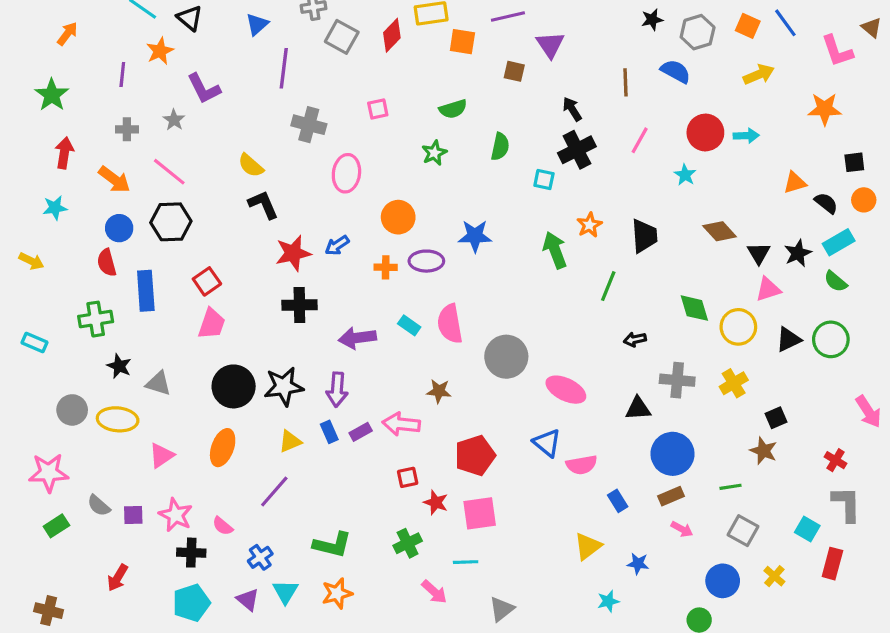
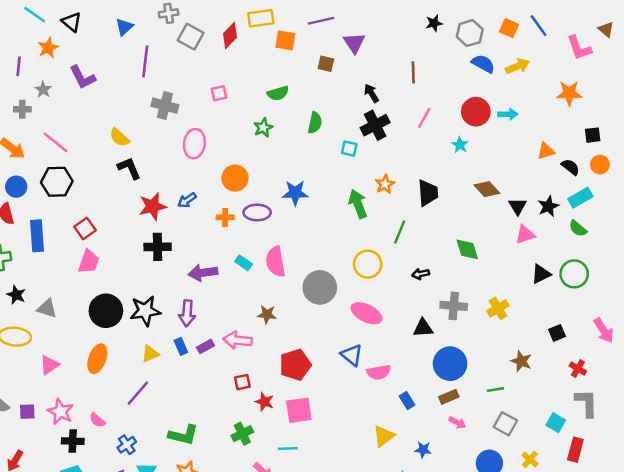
blue semicircle: (676, 71) -> (483, 64), moved
gray star: (174, 120) -> (43, 90), moved
yellow circle: (738, 327) -> (368, 264), moved
black square: (776, 418) -> (557, 333), moved

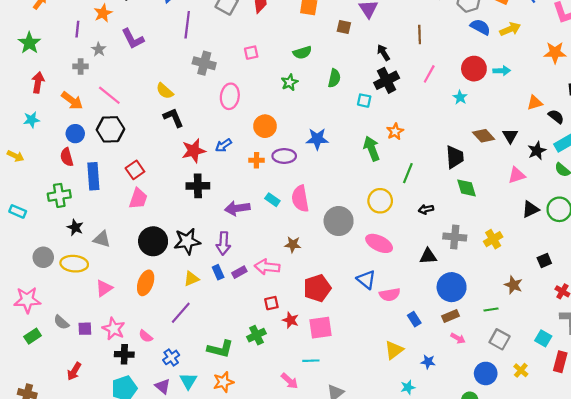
black trapezoid: (428, 193) -> (455, 157), moved
black triangle: (518, 206) -> (510, 136), moved
green cross: (242, 434) -> (256, 335), moved

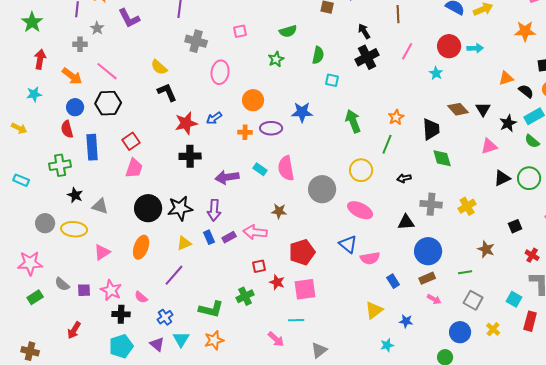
cyan square: (364, 101) -> (332, 80), moved
orange star: (395, 131) -> (396, 117), moved

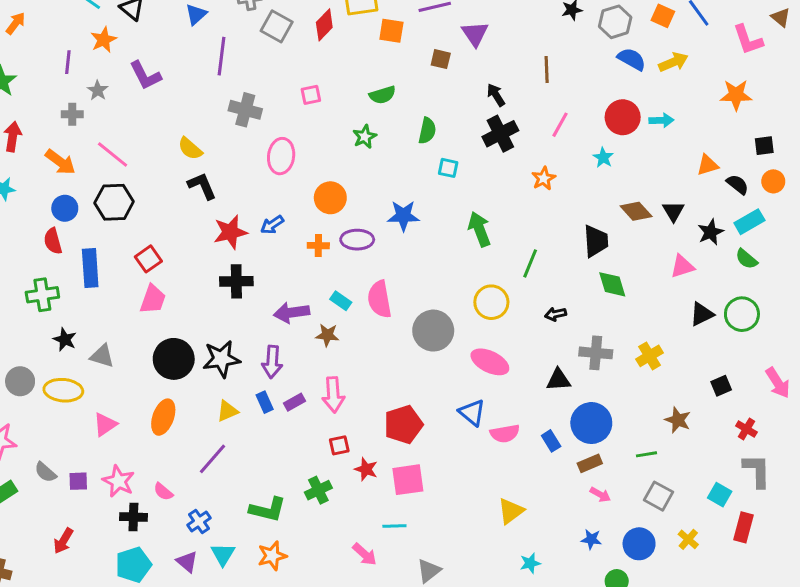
orange star: (396, 117) -> (544, 178), moved
brown star: (279, 211) -> (327, 335), moved
pink arrow: (255, 232) -> (333, 395), turned -100
blue rectangle: (393, 281) -> (551, 441), moved
blue star: (406, 321) -> (591, 539), moved

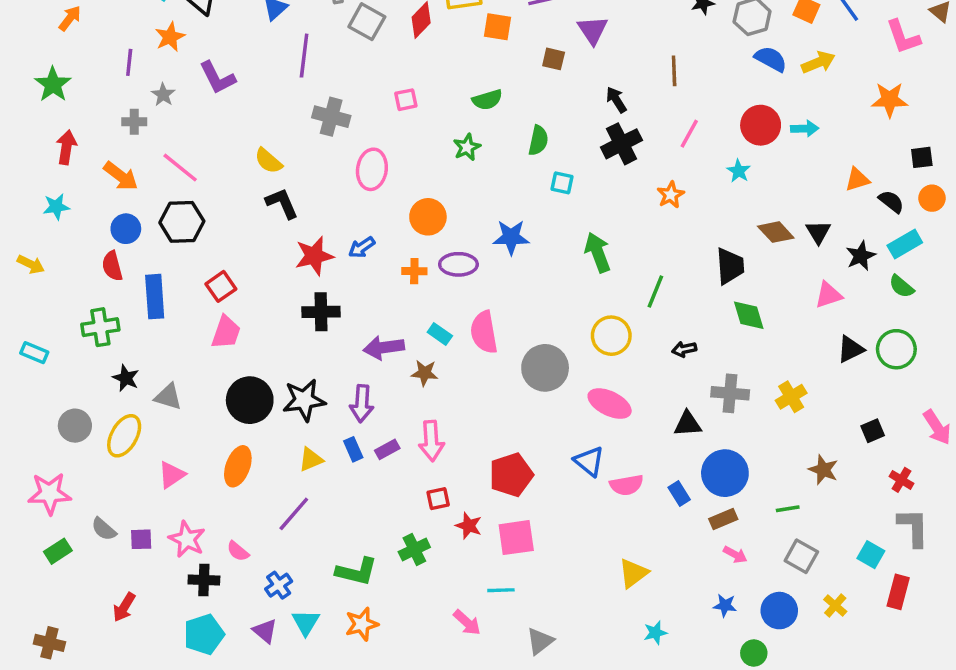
yellow ellipse: (63, 390) -> (124, 436), turned -66

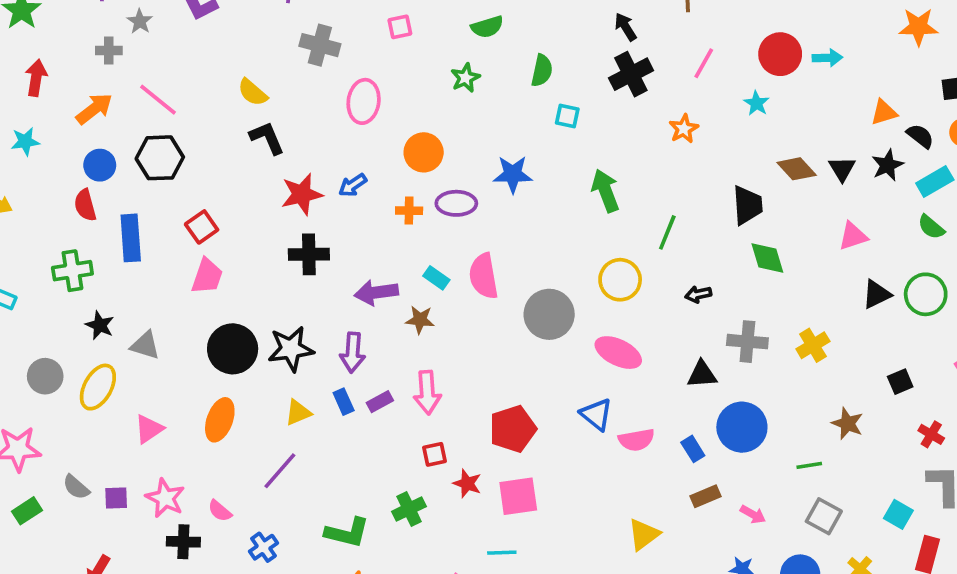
orange arrow: (121, 176) -> (94, 109), turned -75
black star: (861, 256) -> (887, 165), moved
brown rectangle: (723, 519) -> (706, 496), moved

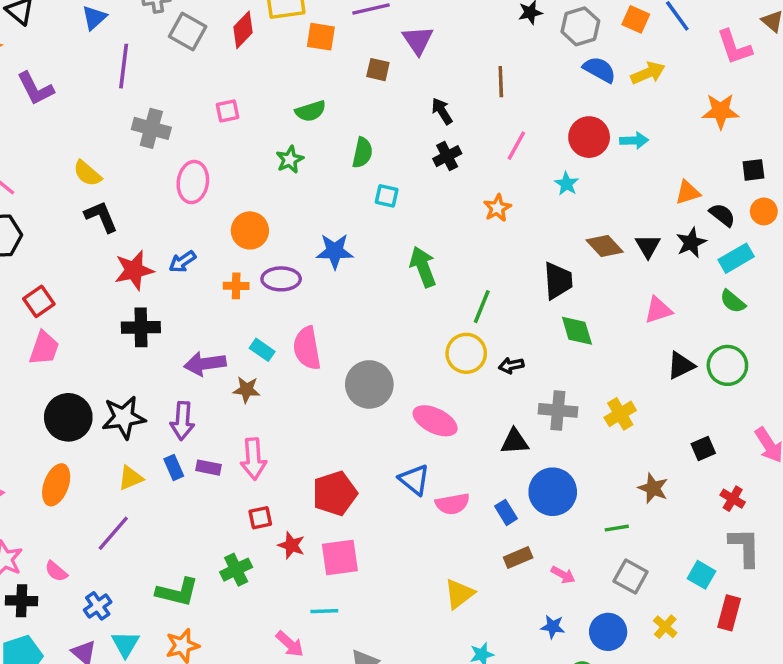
black cross: (631, 74) -> (447, 156), size x0.7
yellow circle: (620, 280) -> (466, 353), moved
purple rectangle: (380, 402) -> (208, 468), turned 40

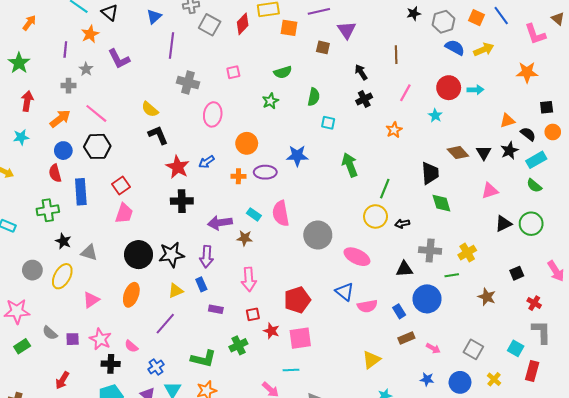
red star: (134, 270) -> (178, 167), turned -30
purple rectangle: (208, 468) -> (216, 309), moved
green line: (617, 528) -> (452, 275), moved

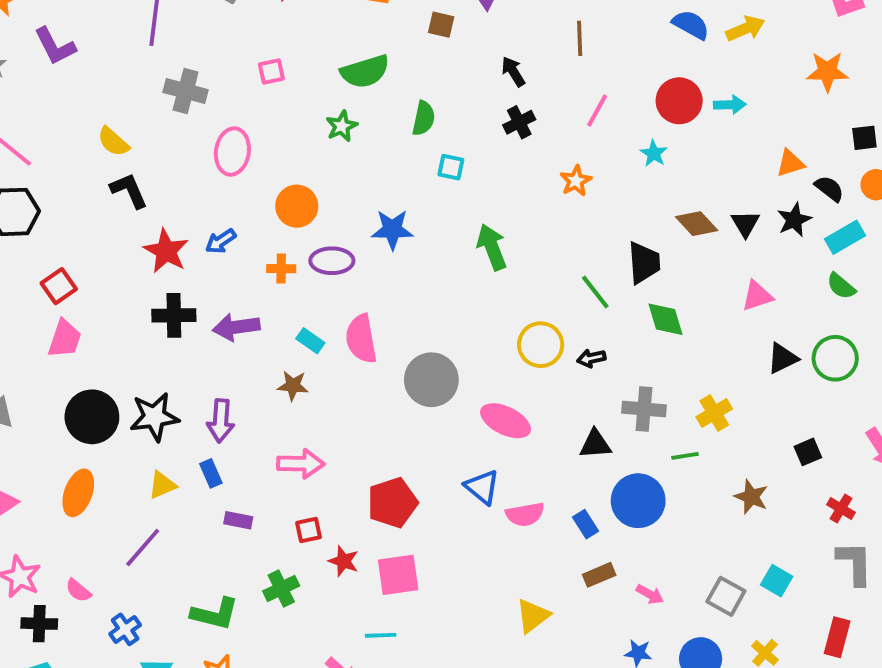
green semicircle: (283, 72) -> (365, 72), size x1.4
green line: (385, 189) -> (595, 292), moved, turned -60
purple arrow: (220, 223) -> (236, 327), moved
pink arrow: (249, 279) -> (301, 464), turned -85
cyan square: (516, 348) -> (777, 581), moved

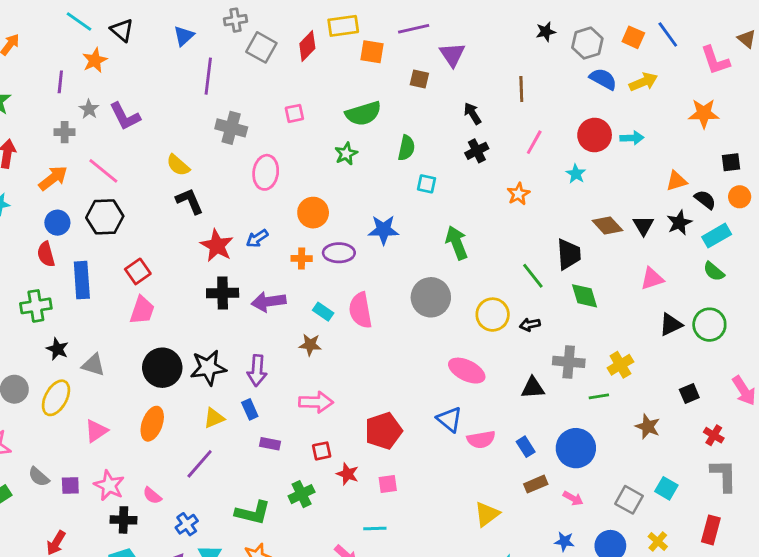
purple L-shape: (55, 46) -> (125, 116), moved
gray circle: (431, 380) -> (431, 297), moved
blue circle: (638, 501) -> (576, 448), moved
pink square: (398, 575) -> (388, 484), size x0.6

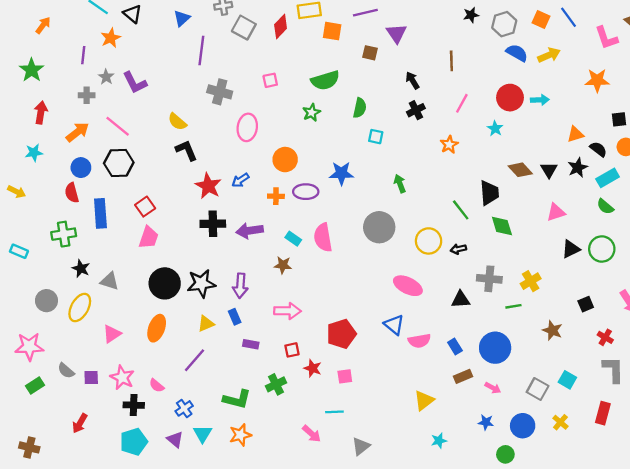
green arrow: (457, 243) -> (400, 184), size x0.7

